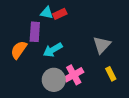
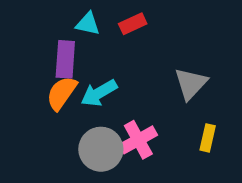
red rectangle: (60, 14) -> (133, 24), moved
orange semicircle: (19, 50) -> (62, 93), moved
yellow rectangle: (111, 74) -> (208, 138), turned 40

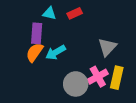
yellow rectangle: (208, 138) -> (117, 78), size x1.5
pink cross: (138, 140) -> (98, 77), moved
gray circle: (101, 149) -> (76, 84), moved

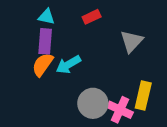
cyan triangle: (49, 13) -> (46, 17), moved
gray triangle: (107, 47) -> (132, 41), moved
pink cross: (98, 77) -> (120, 110), moved, turned -36

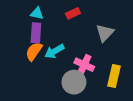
pink cross: (120, 110) -> (84, 65), moved

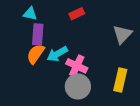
cyan triangle: (37, 13) -> (30, 14), moved
gray triangle: (105, 33) -> (122, 34), moved
pink cross: (84, 65) -> (77, 66), moved

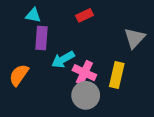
orange semicircle: (36, 54) -> (19, 75), moved
yellow rectangle: (120, 80) -> (117, 75), moved

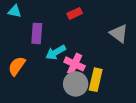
cyan triangle: (33, 15) -> (15, 11), moved
gray triangle: (135, 38) -> (119, 33), turned -36
yellow rectangle: (117, 75) -> (96, 80), moved

